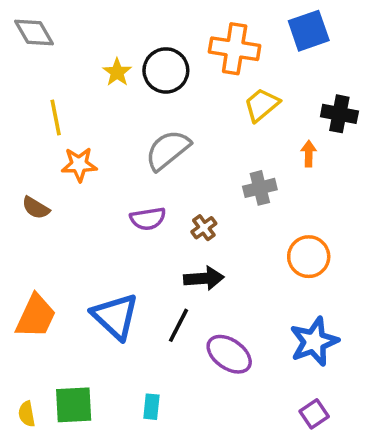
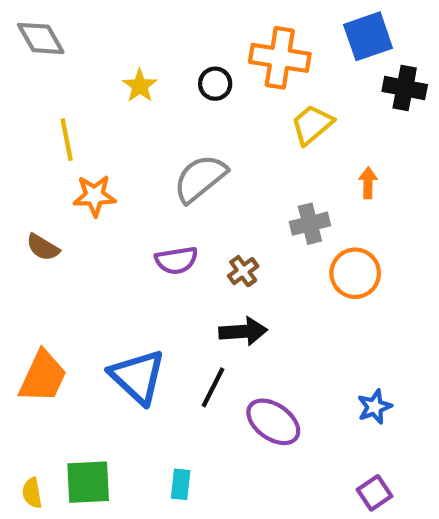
black circle: (166, 70) -> (215, 84), moved, size x0.6
black cross: (339, 114) -> (405, 88), moved
orange circle: (309, 257) -> (355, 273), moved
blue star: (314, 342) -> (375, 407), size x0.6

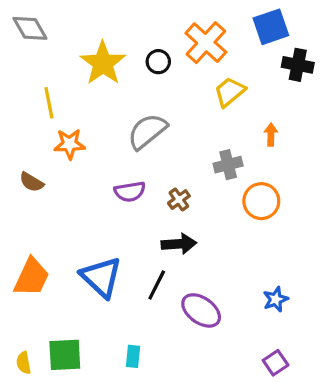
orange cross: (280, 58) -> (206, 43), turned 33
yellow star: (140, 86) -> (103, 63), size x1.8

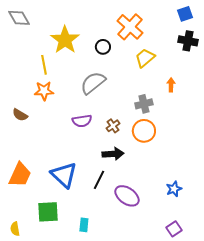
blue square: (271, 27) -> (185, 14), moved, size x0.7
black circle: (158, 62) -> (103, 47), moved
yellow line: (49, 103) -> (44, 65), moved
orange circle: (261, 201) -> (144, 131), moved
green square: (65, 355) -> (48, 212), moved

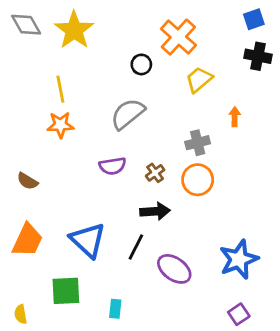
yellow star: (65, 40) -> (74, 30), moved
brown semicircle: (20, 115) -> (27, 181), moved
blue star: (174, 189) -> (239, 259), size x1.8

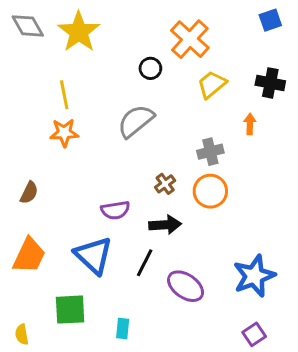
black cross: (258, 56) -> (270, 83), moved
purple semicircle: (113, 166) -> (115, 210), moved
brown semicircle: (27, 181) -> (29, 193), turned -95

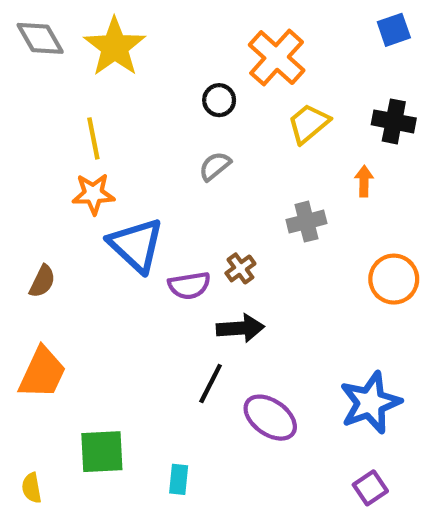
gray semicircle: (136, 121) -> (215, 166), moved, size x0.6
orange circle: (210, 191) -> (394, 279), moved
purple semicircle: (115, 210) -> (189, 285), moved
blue triangle: (93, 255) -> (136, 245), moved

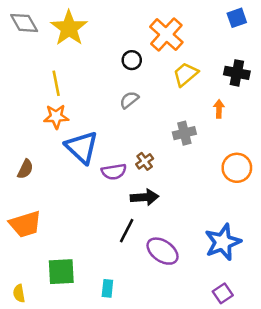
orange trapezoid: (42, 373) -> (25, 224), turned 48

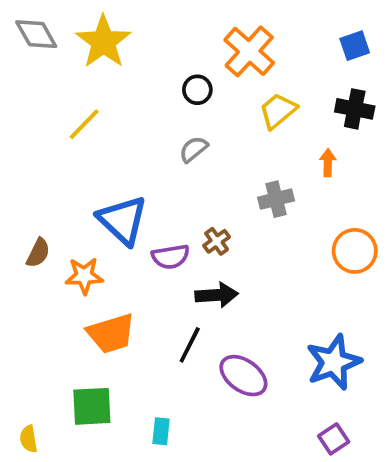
blue square: (237, 18) -> (355, 46), moved
yellow line: (56, 83) -> (84, 124), turned 55
orange star: (56, 117) -> (84, 276), moved
orange trapezoid: (25, 224) -> (111, 333), moved

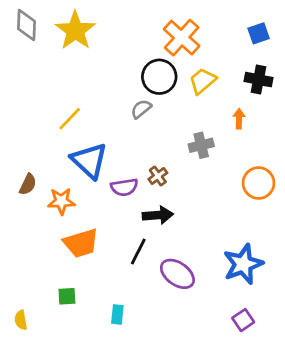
gray diamond: (36, 34) -> (26, 25), turned 32
black circle: (197, 90) -> (159, 77), moved, size x1.6
yellow line: (84, 124) -> (70, 119), moved
green square: (92, 406) -> (67, 296), size x0.6

